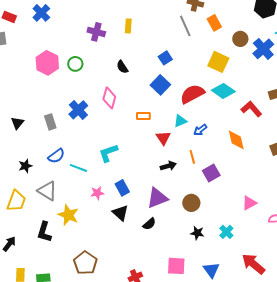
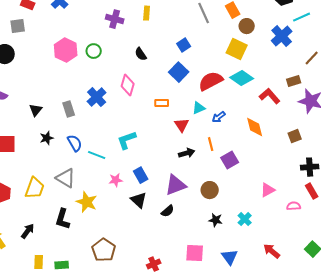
brown circle: (240, 39) -> (247, 26), moved
blue semicircle: (56, 156) -> (75, 143), turned -84
black star: (25, 166) -> (47, 138), moved
red arrow: (253, 264) -> (272, 251), size x0.7

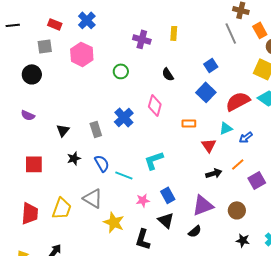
pink hexagon: (66, 50) -> (82, 54), moved
orange line: (211, 144) -> (238, 164), turned 64
black L-shape: (63, 219) -> (143, 239), moved

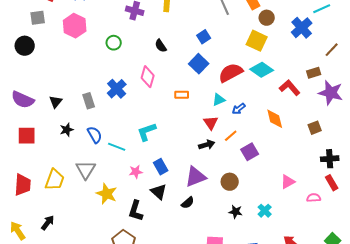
purple semicircle: (28, 115) -> (23, 100), moved, size x1.6
red triangle: (209, 145) -> (211, 123), moved
gray triangle: (93, 198) -> (86, 170), turned 30

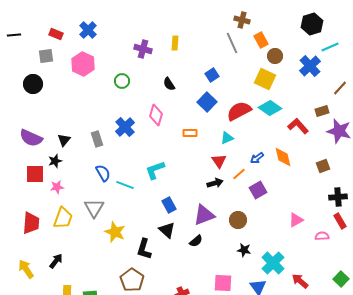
blue arrow: (239, 109) -> (257, 158), moved
black star: (67, 130) -> (55, 161), moved
pink star: (136, 172) -> (57, 187), moved
cyan cross: (265, 211) -> (273, 263), moved, size x1.6

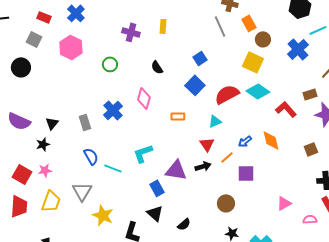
gray square: (46, 56) -> (34, 39), turned 35
red square: (35, 174) -> (22, 174), moved, turned 30
purple square: (258, 190) -> (246, 173), turned 30
purple triangle: (204, 215) -> (176, 170), moved, turned 30

